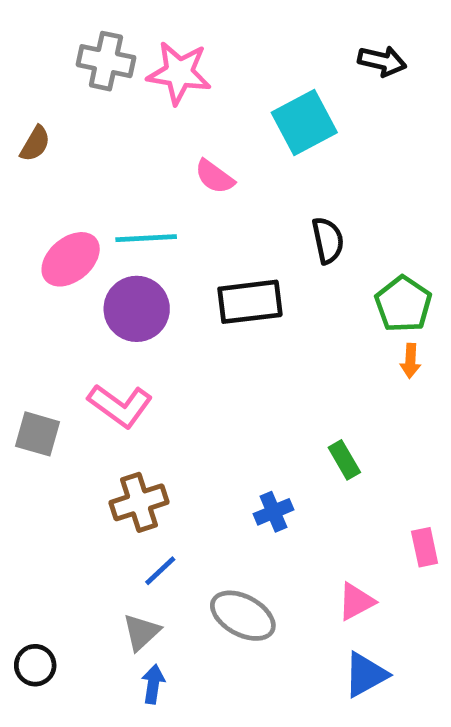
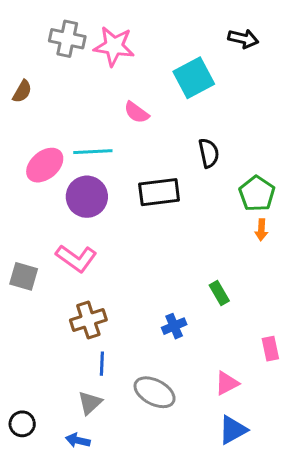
blue line: (160, 571) -> (102, 364), turned -45
blue arrow: (153, 684) -> (78, 440), moved, turned -85

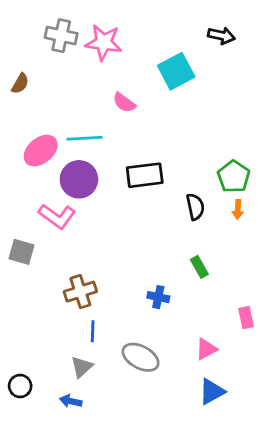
black semicircle: (209, 153) -> (195, 207), moved
pink L-shape: (76, 258) -> (57, 216), moved
blue cross: (174, 326) -> (158, 297), turned 35

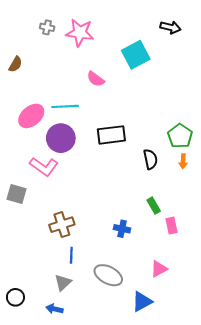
gray cross: (61, 36) -> (47, 27), size x0.6
pink rectangle: (246, 318) -> (172, 226), moved
blue triangle: (212, 391) -> (142, 302), moved

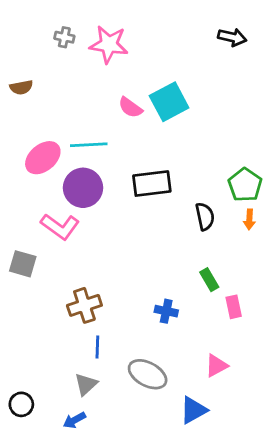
cyan square: (136, 55) -> (169, 102), moved
brown semicircle: (15, 64) -> (21, 87), turned 49
blue arrow: (54, 309) -> (74, 420), turned -42

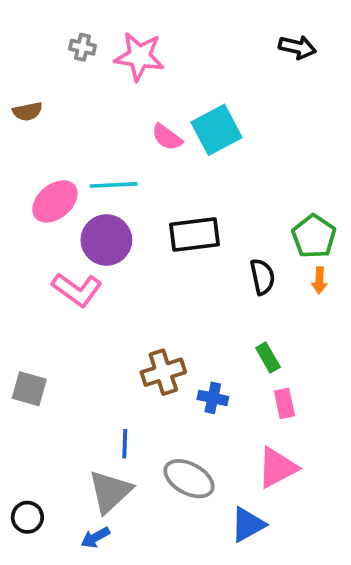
gray square: (23, 264) -> (29, 389), moved
brown cross: (84, 305) -> (163, 372), moved
pink rectangle: (234, 307) -> (284, 403), moved
pink triangle: (216, 366) -> (277, 468), size x1.4
gray triangle: (86, 384) -> (110, 492), size x1.5

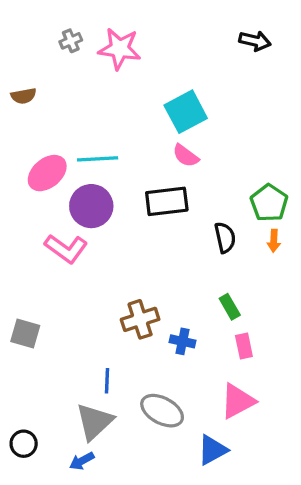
gray cross: (83, 47) -> (71, 41), turned -35
pink semicircle: (167, 137) -> (186, 156), moved

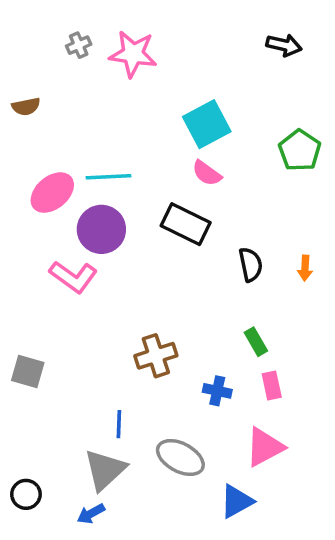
black rectangle: (167, 201) -> (186, 224), turned 33
green pentagon: (269, 203) -> (300, 150), moved
blue cross: (183, 341) -> (217, 391), moved

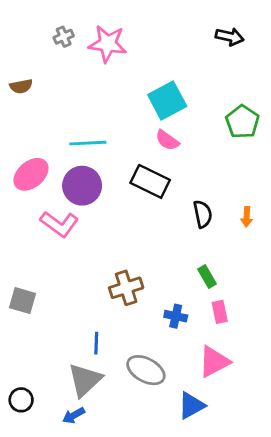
pink ellipse: (52, 193) -> (31, 174), moved

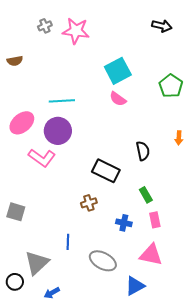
black rectangle: (150, 181) -> (106, 171), moved
orange arrow: (247, 217) -> (179, 138), moved
brown cross: (126, 288) -> (89, 203), size x0.7
pink triangle: (214, 362) -> (151, 255), turned 40
gray triangle: (85, 380) -> (37, 263), moved

